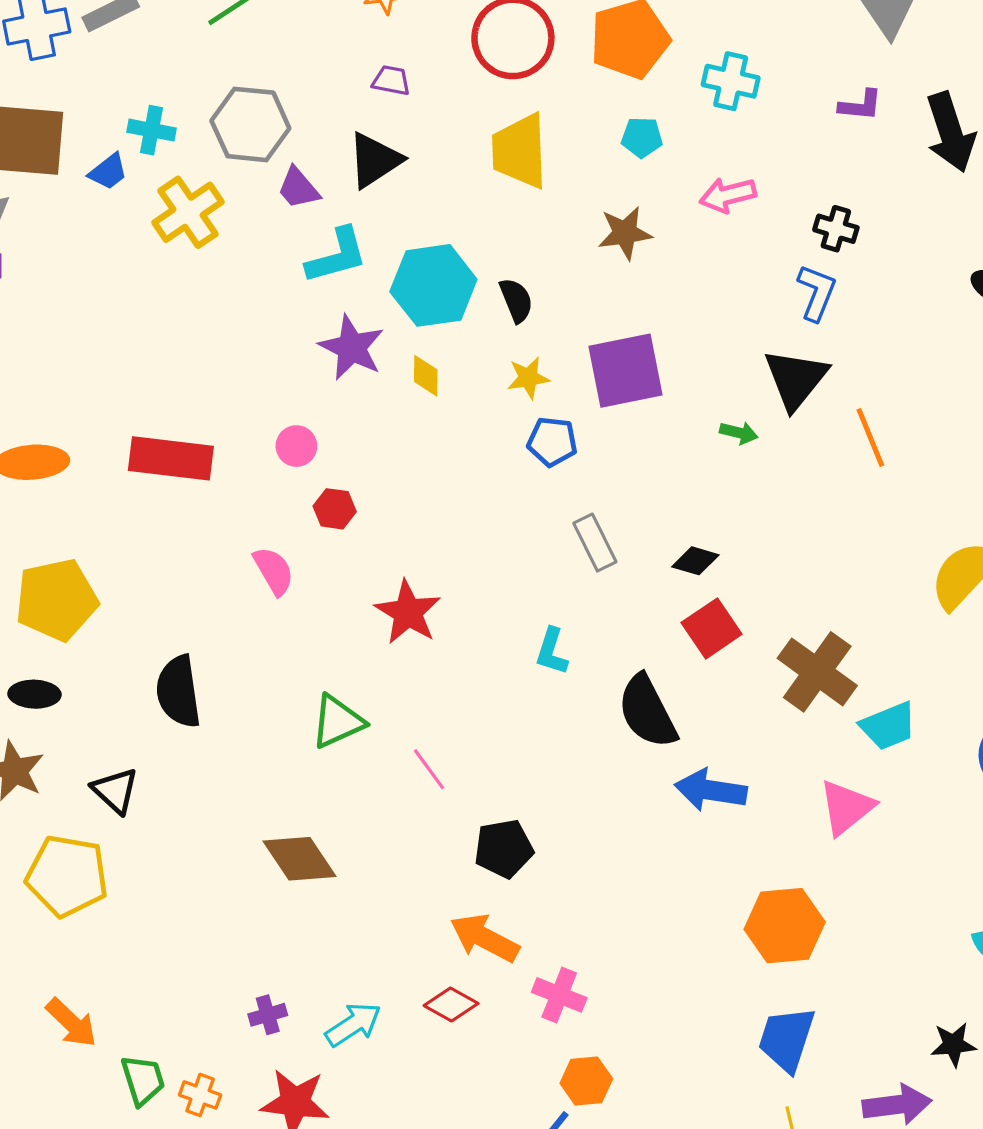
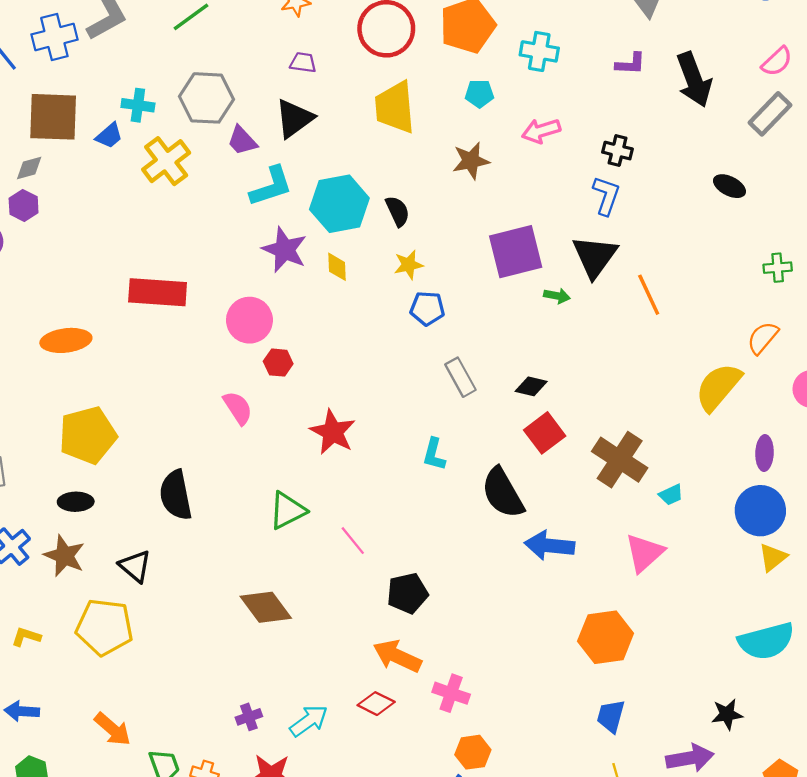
purple square: (625, 371) -> (516, 252), moved
pink circle: (296, 446) -> (249, 320), size x1.6
red rectangle: (171, 458) -> (158, 292), moved
cyan trapezoid: (888, 726) -> (671, 495), size x0.6
blue trapezoid: (787, 1039) -> (611, 716), size x0.7

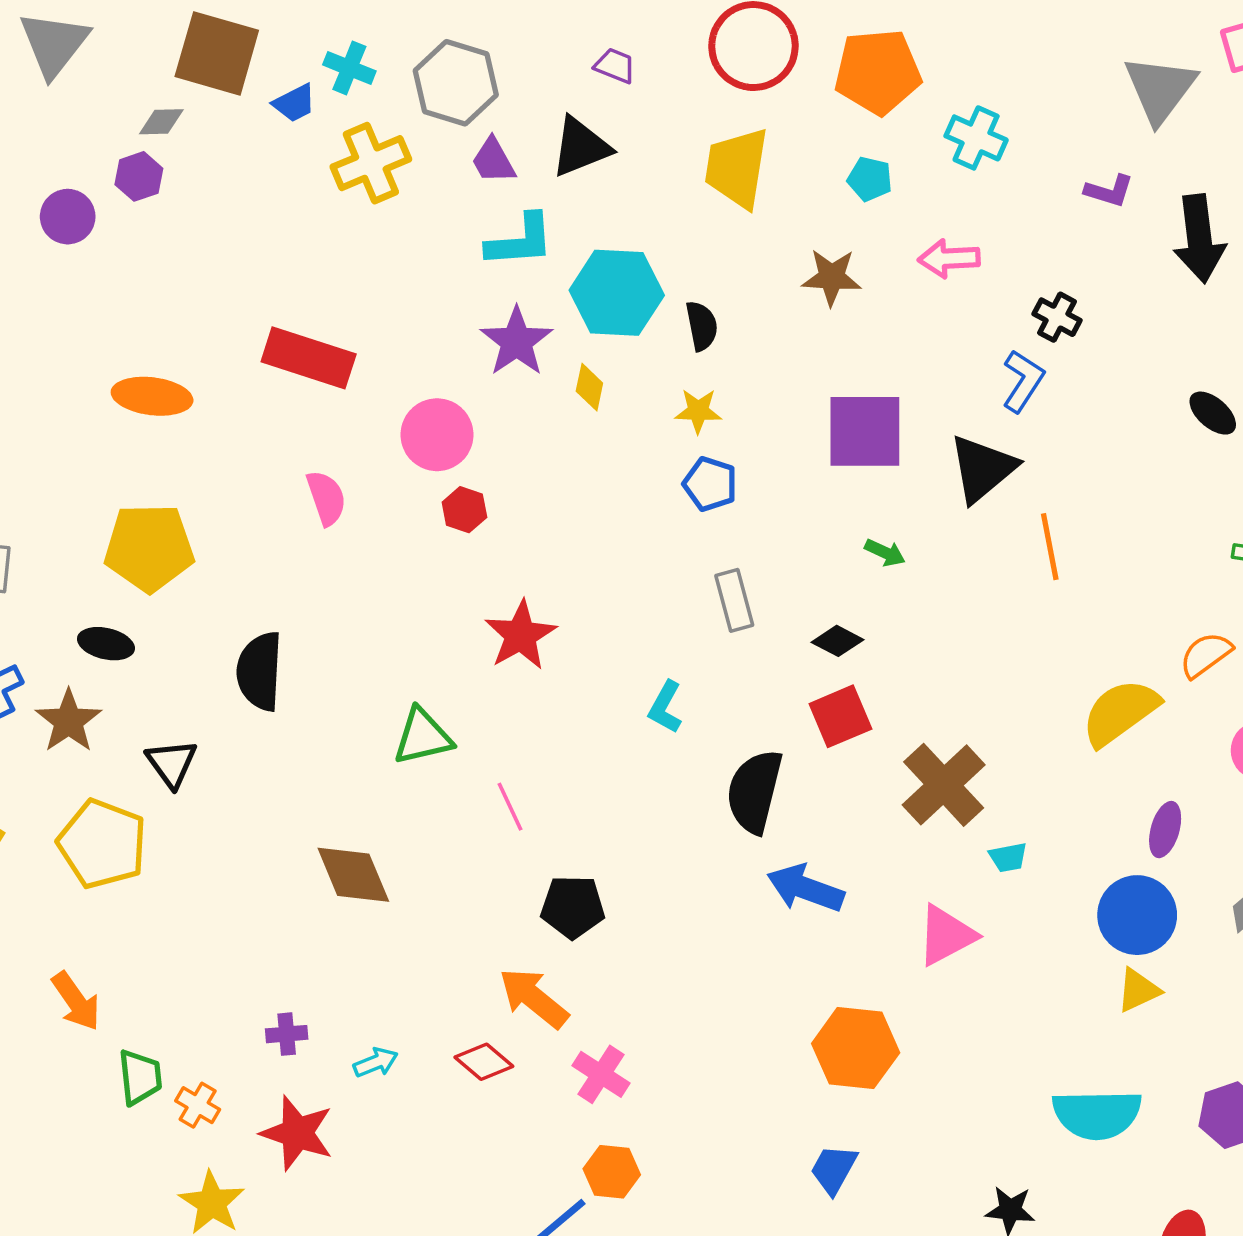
green arrow: (557, 296) -> (885, 553), moved
pink semicircle: (238, 408) -> (326, 498), moved
black semicircle: (503, 493) -> (754, 791), turned 30
cyan arrow: (309, 721) -> (376, 1062), size x0.7

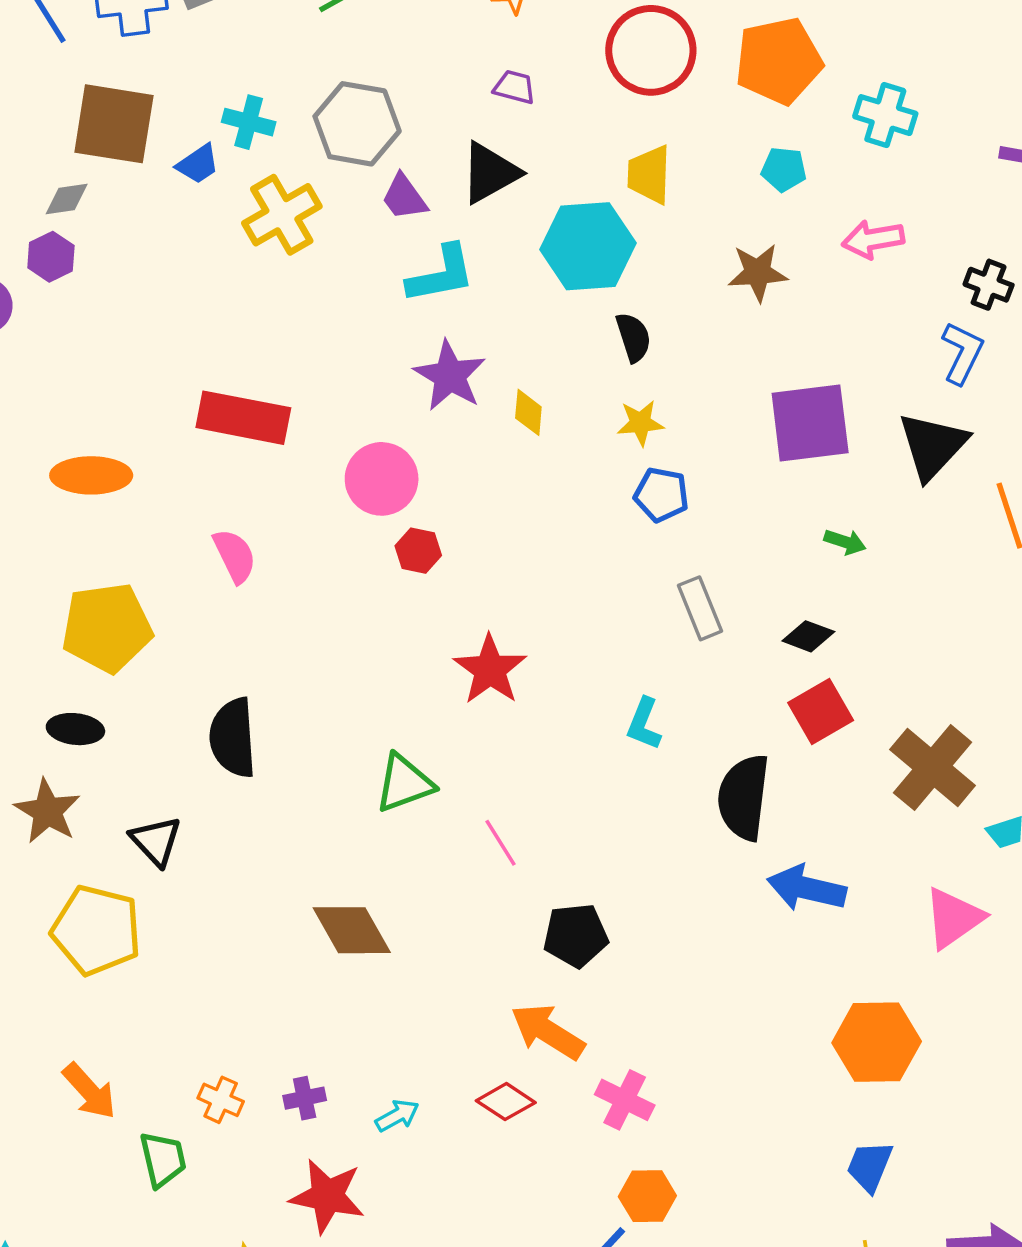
yellow trapezoid: (737, 168) -> (649, 175), size x0.7
cyan hexagon: (617, 293) -> (588, 246), moved
pink semicircle: (326, 498) -> (235, 556), moved
orange cross: (198, 1105) -> (221, 1100), moved

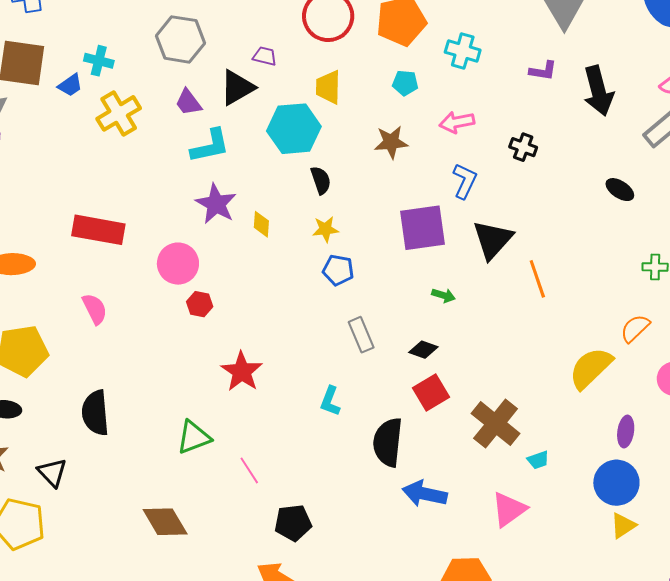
purple trapezoid: (514, 87) -> (265, 56), moved
gray hexagon: (357, 124) -> (180, 39), moved
blue L-shape: (962, 353) -> (465, 181), moved

